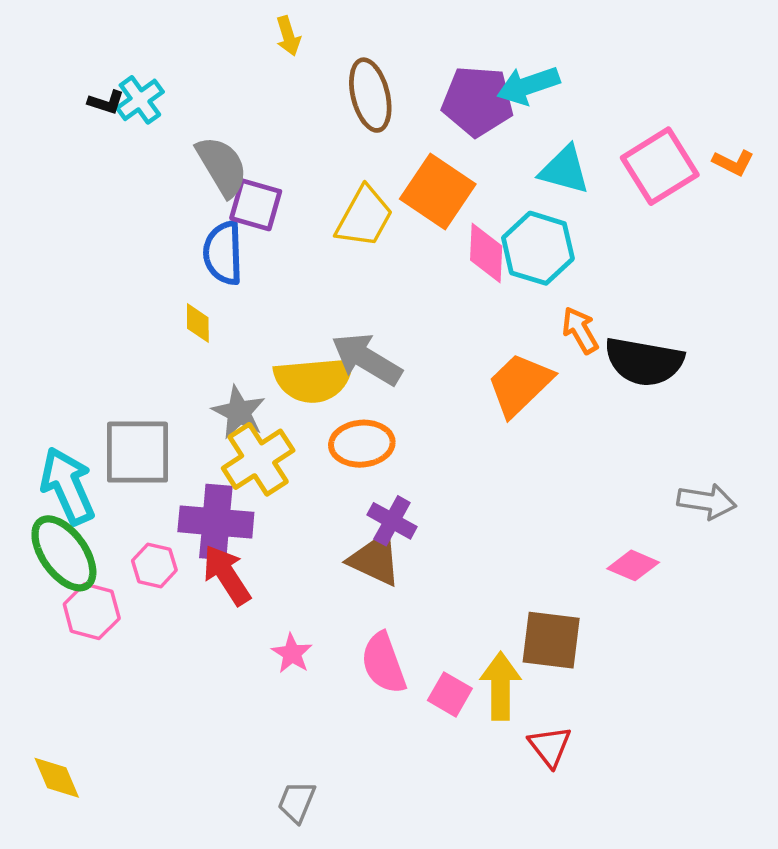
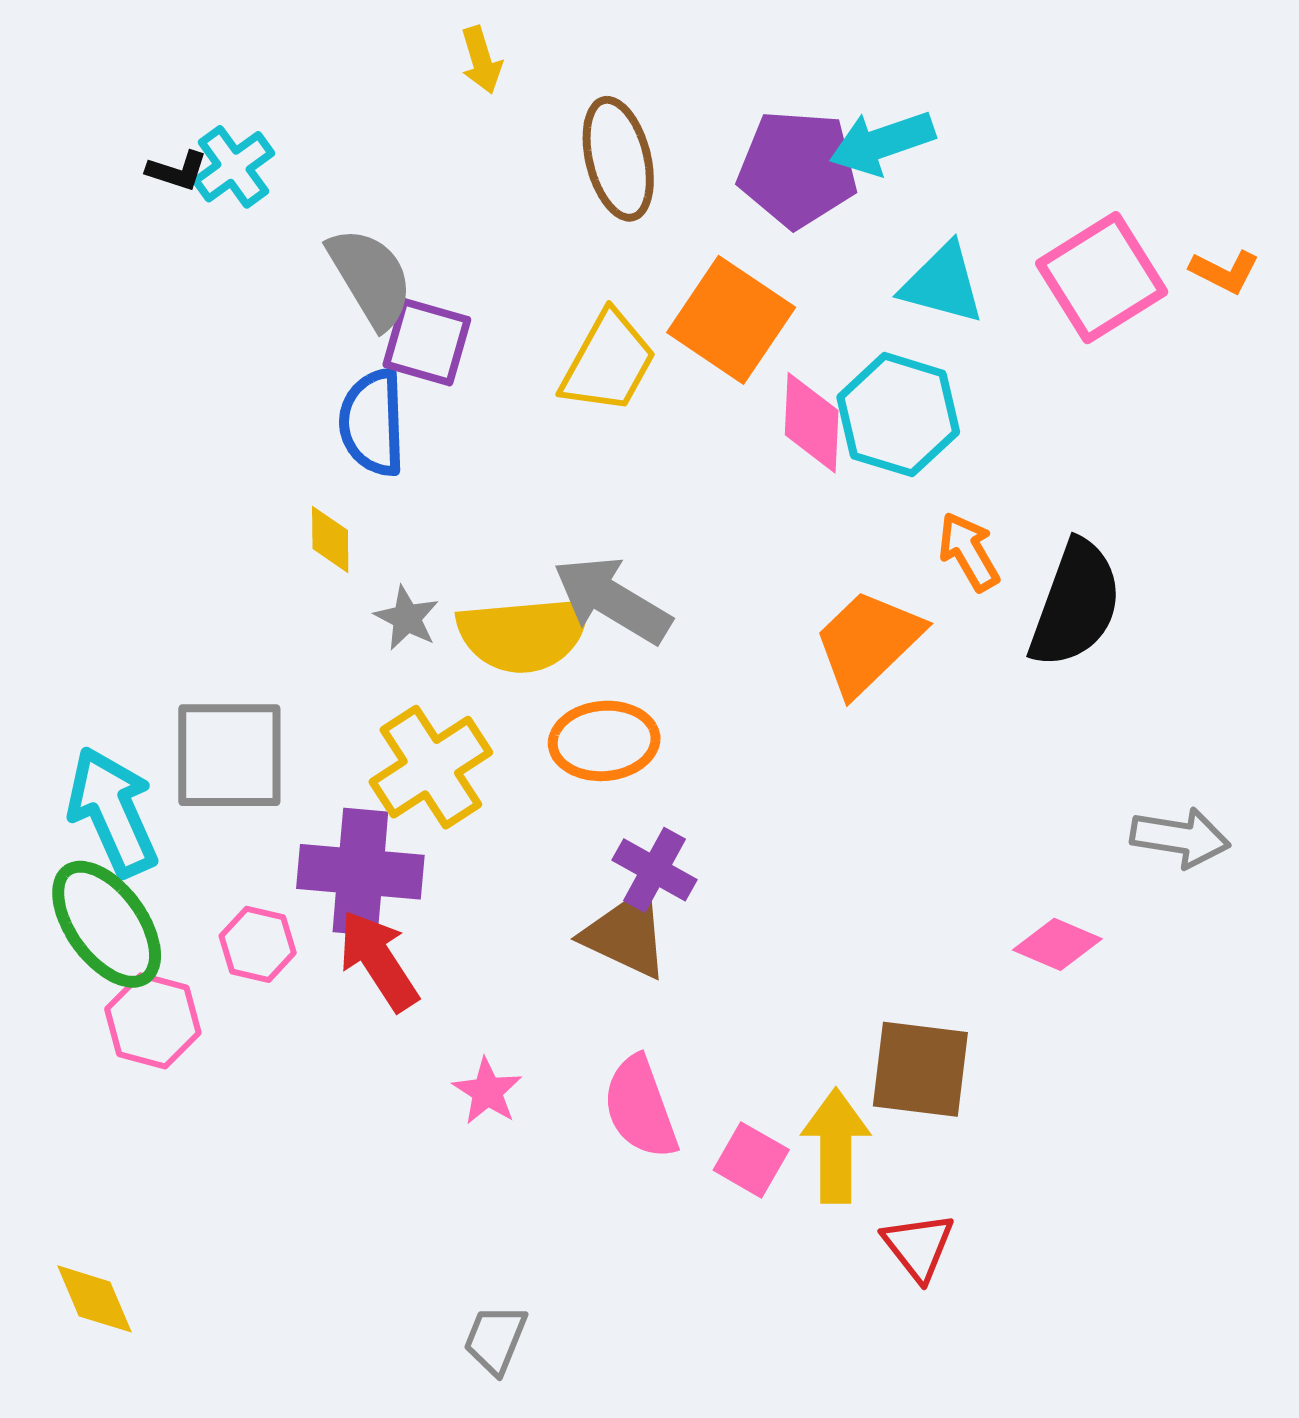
black semicircle: (644, 362) -> (1075, 604), turned -80
gray star: (239, 412) -> (407, 618), moved, size x0.7

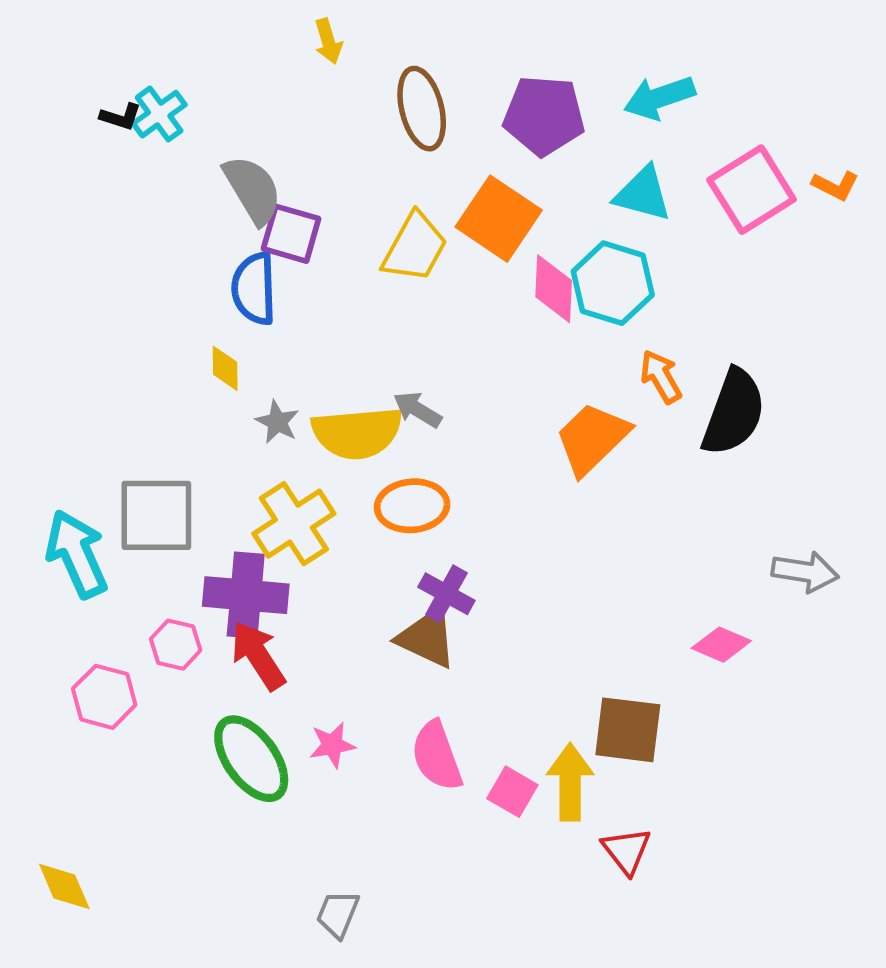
cyan arrow: (882, 143) -> (659, 98), moved
gray arrow: (612, 600) -> (418, 410), size x0.6
green ellipse: (107, 924) -> (251, 759), moved
pink star: (487, 1091) -> (332, 745), turned 30

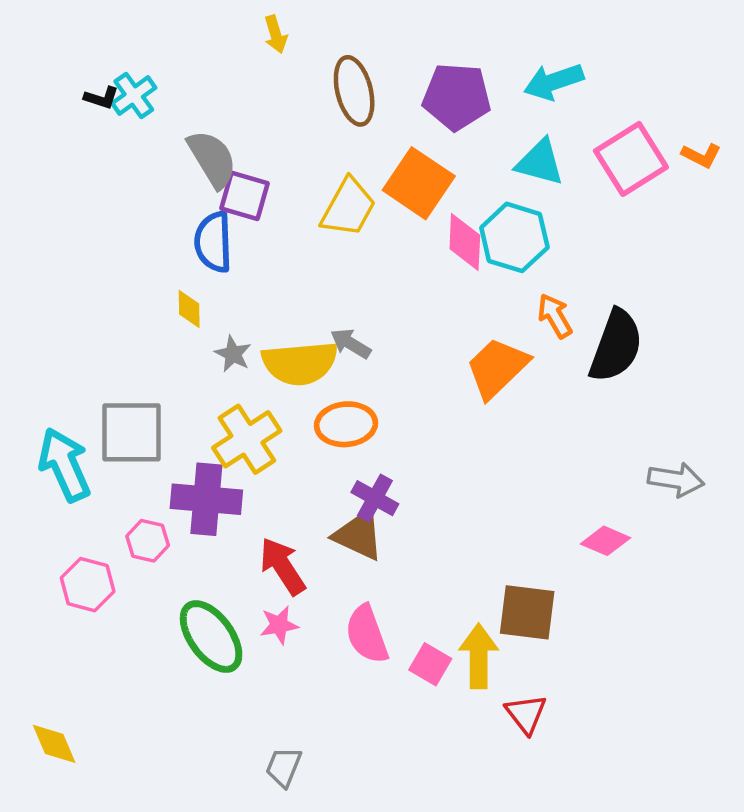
red arrow: (258, 656) -> (283, 566), moved

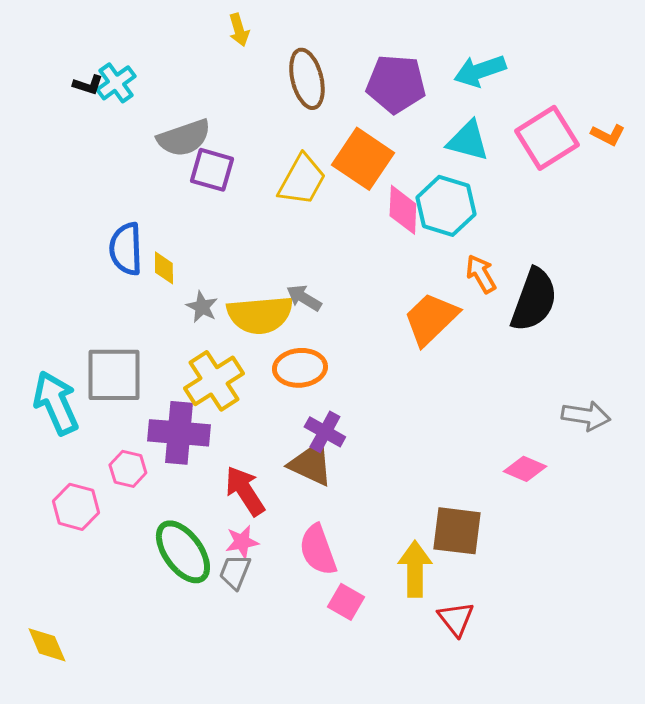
gray semicircle: (212, 159) -> (184, 138), turned 102
blue semicircle: (213, 242) -> (126, 249), moved
pink square: (430, 664) -> (346, 602), moved
gray trapezoid: (284, 767) -> (235, 572), moved

